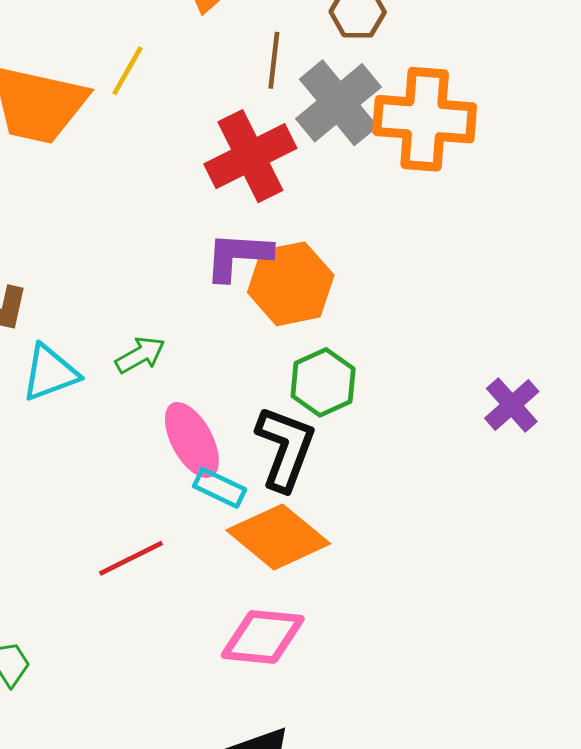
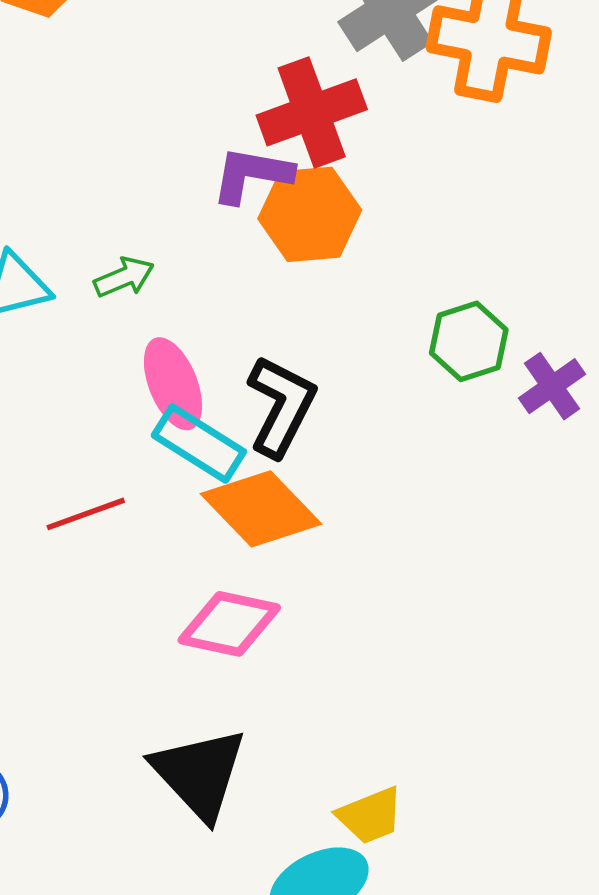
red cross: (250, 156) -> (312, 112), moved
green hexagon: (323, 382) -> (469, 341), moved
cyan rectangle: (220, 488) -> (199, 444), size x1.5

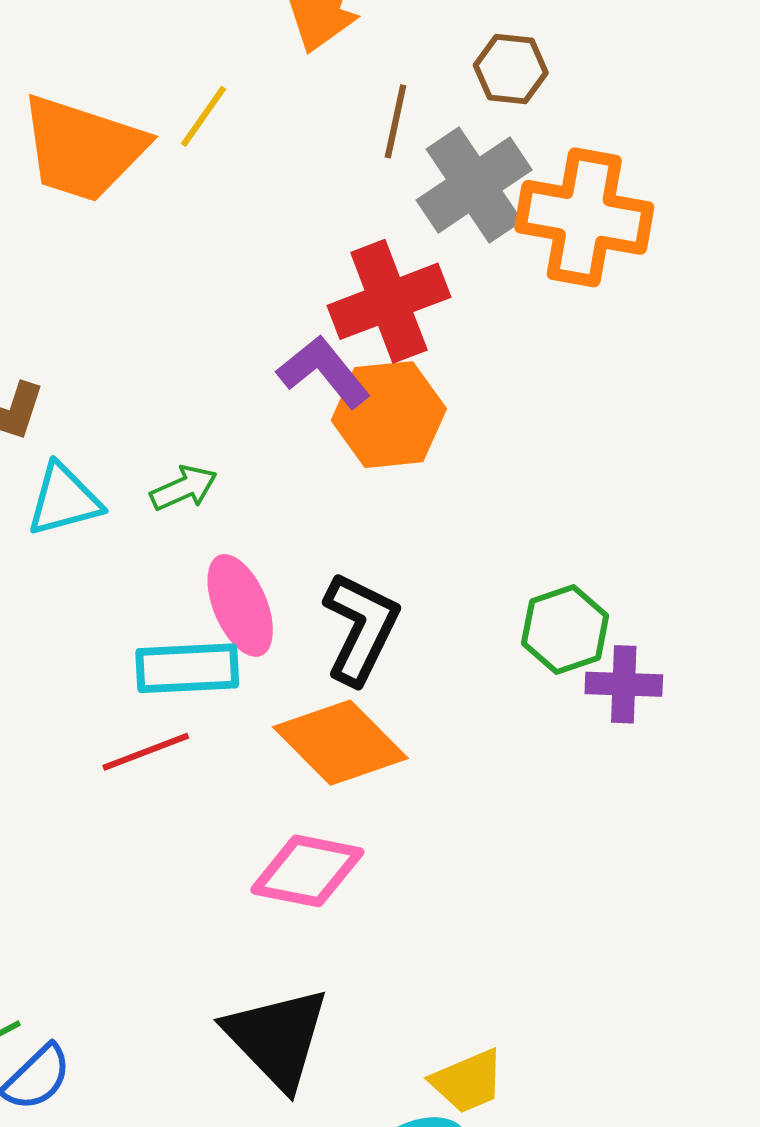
purple L-shape: (252, 175) -> (324, 372), turned 42
green hexagon: (469, 341) -> (565, 629), moved
purple cross: (552, 386) -> (624, 684), moved, turned 38
cyan rectangle: (199, 444) -> (187, 668), moved, turned -34

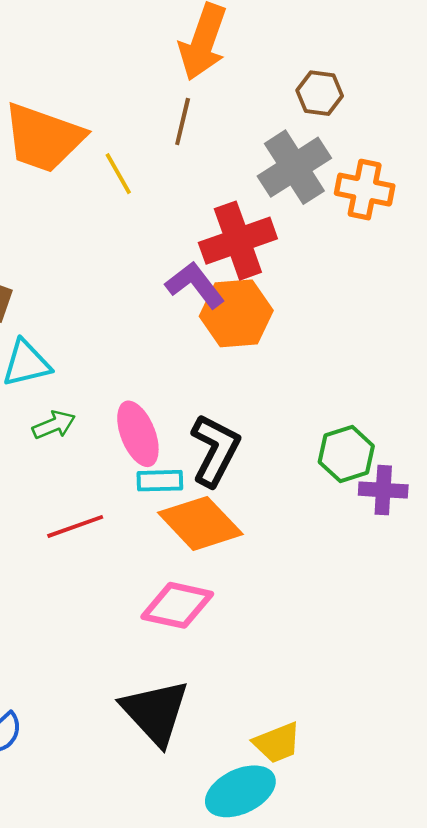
yellow line: (203, 116) -> (118, 174), moved, turned -66
brown line: (396, 121) -> (183, 121), moved
orange cross: (584, 217) -> (365, 190), size x0.7
green arrow: (184, 488) -> (54, 425), moved
cyan rectangle: (187, 668) -> (160, 481), moved, size x0.7

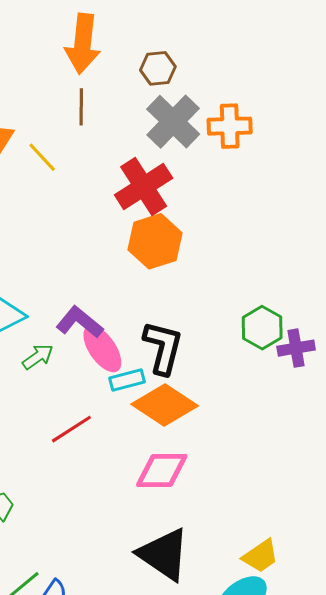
brown hexagon: (320, 93) -> (158, 68), moved
purple L-shape: (195, 285) -> (80, 322), moved

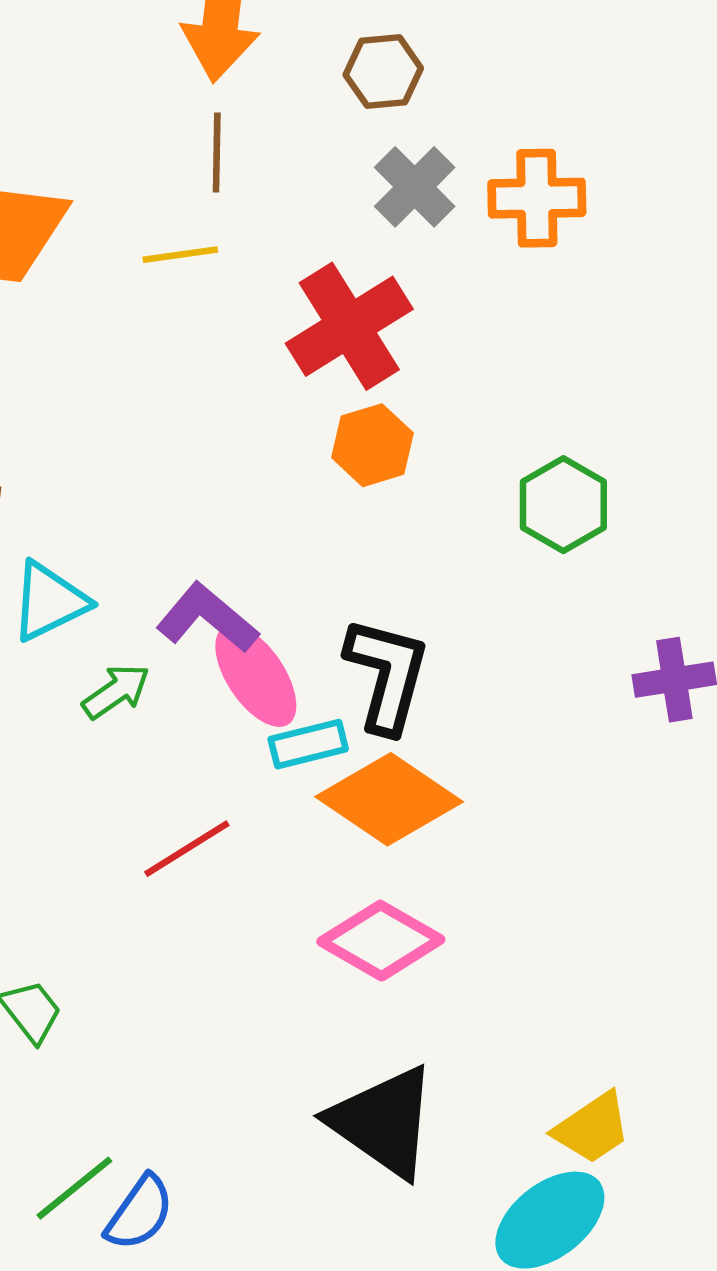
gray cross: (173, 122) -> (415, 187), size x0.7
yellow line: (42, 157) -> (180, 255), moved, turned -56
orange hexagon: (155, 241) -> (372, 445), size x0.7
green hexagon: (262, 328) -> (563, 505), moved
pink diamond: (162, 470) -> (381, 941), turned 30

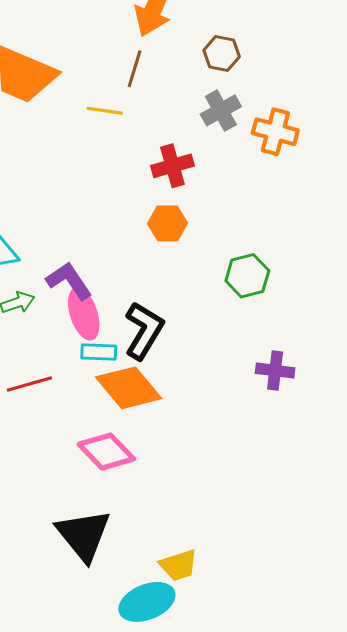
red cross: (349, 326) -> (172, 166), size x0.7

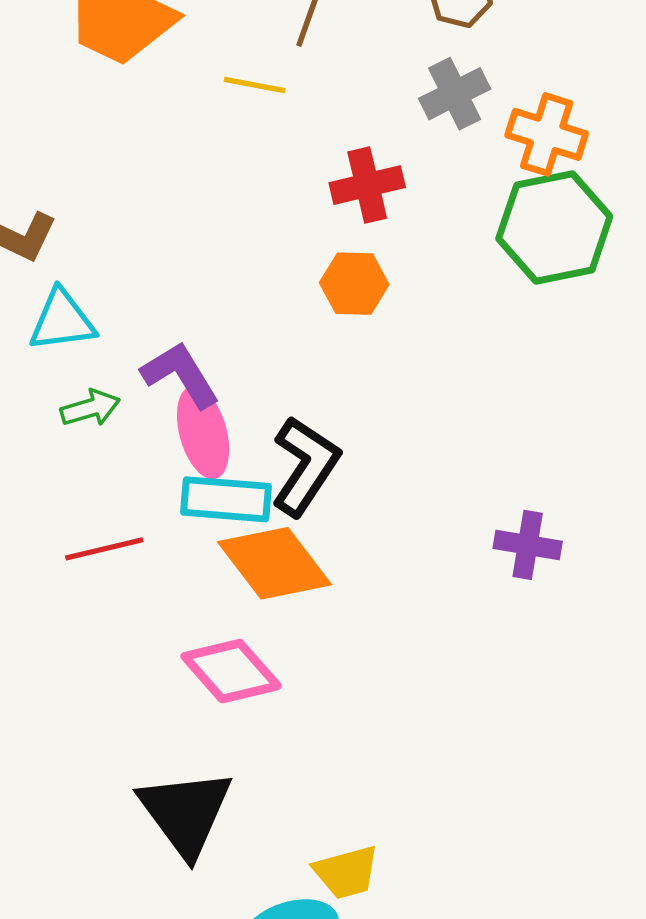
green hexagon: (247, 276) -> (554, 227), moved, size x1.5
cyan rectangle: (99, 352) -> (226, 499), size x1.4

